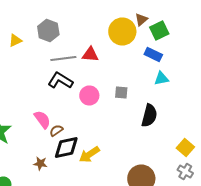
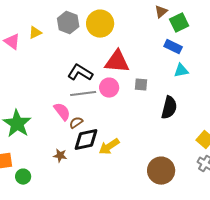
yellow circle: (122, 32) -> (100, 24), moved
red triangle: (90, 54) -> (117, 62), moved, size x1.5
gray line: (63, 58) -> (83, 94), moved

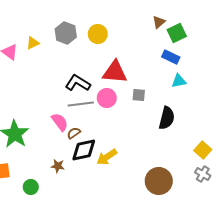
yellow circle: (100, 24) -> (98, 34), size x0.7
green circle: (23, 177) -> (31, 187), moved

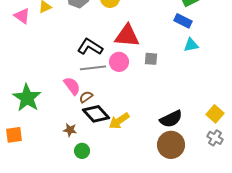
black semicircle: (167, 118) -> (171, 119), moved, turned 50
black diamond: (84, 150) -> (96, 114), turned 60
green circle: (31, 187) -> (82, 151), moved

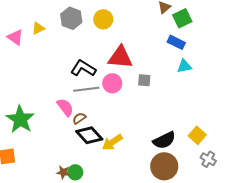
yellow square: (215, 114) -> (197, 135), moved
brown star: (70, 130) -> (63, 172), moved

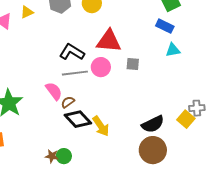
yellow arrow: (112, 142) -> (101, 126), turned -90
gray cross: (208, 159) -> (197, 108), moved, turned -35

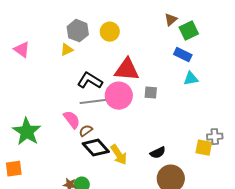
yellow triangle: (27, 12) -> (67, 50), moved
pink circle: (101, 67) -> (119, 96), size x1.4
yellow square: (186, 119) -> (204, 148), turned -30
black semicircle: (153, 124) -> (158, 153), moved, size x0.7

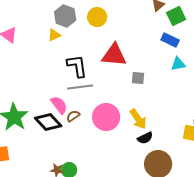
black L-shape: (90, 81) -> (77, 66), turned 50
pink circle: (119, 96) -> (106, 117), moved
black diamond: (96, 148) -> (48, 122), moved
yellow arrow: (119, 155) -> (138, 119), moved

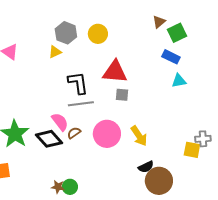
gray square: (138, 78) -> (122, 95), moved
black semicircle: (145, 138) -> (146, 167), moved

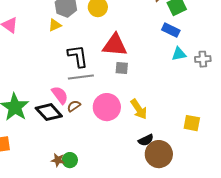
gray cross: (203, 139) -> (203, 59), moved

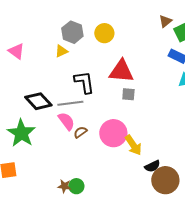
gray line: (81, 77) -> (70, 103), moved
yellow arrow: (139, 109) -> (133, 145), moved
black diamond: (49, 112) -> (38, 101), moved

